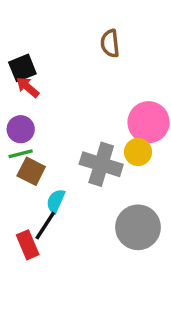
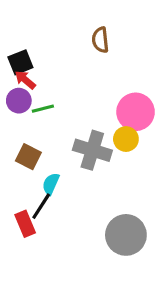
purple circle: (21, 129) -> (19, 101), moved
green line: (21, 154) -> (43, 109), moved
gray circle: (138, 227) -> (126, 235), moved

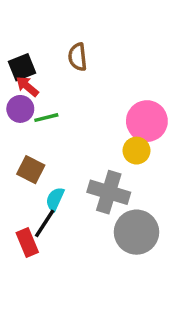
brown semicircle: (100, 40) -> (78, 57), moved
gray cross: (92, 150) -> (109, 192), moved
gray circle: (126, 235) -> (136, 232), moved

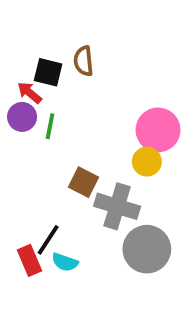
black square: (22, 67) -> (48, 72), moved, turned 36
green line: (46, 118) -> (50, 126), turned -65
brown square: (31, 170) -> (84, 182), moved
cyan semicircle: (55, 199) -> (65, 262), moved, turned -95

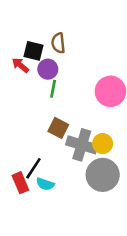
purple circle: (22, 117) -> (48, 69), moved
green line: (50, 126) -> (53, 89), moved
yellow circle: (147, 162) -> (103, 144), moved

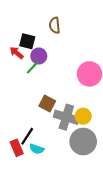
brown semicircle: (58, 43) -> (55, 25), moved
green line: (53, 89) -> (32, 68), moved, turned 32

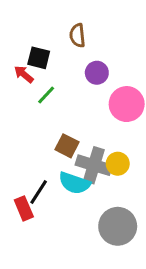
purple circle: (39, 56) -> (97, 73), moved
gray circle: (83, 142) -> (118, 226), moved
cyan semicircle: (37, 149) -> (74, 183), moved, size x1.5

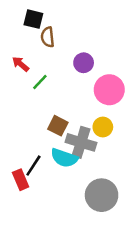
brown semicircle: (77, 35) -> (48, 37), moved
black square: (39, 58) -> (33, 19), moved
yellow circle: (118, 164) -> (103, 127), moved

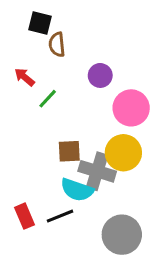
brown square: (58, 126) -> (69, 151), turned -30
yellow circle: (103, 127) -> (123, 153), size x1.5
black line: (33, 166) -> (60, 216), moved, turned 35

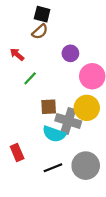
black square: (40, 23) -> (42, 14), moved
brown semicircle: (57, 45) -> (40, 32), turned -126
green line: (48, 99) -> (30, 78), moved
black line: (60, 216) -> (53, 168), moved

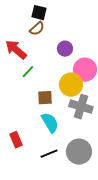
red arrow: (17, 54) -> (16, 50), size x1.6
yellow circle: (87, 108) -> (71, 85), moved
gray cross: (68, 121) -> (81, 107), moved
cyan semicircle: (54, 134) -> (50, 123), turned -140

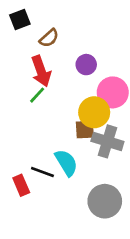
black square: (39, 13) -> (20, 19), moved, turned -35
red arrow: (16, 50) -> (41, 71), moved, turned -150
brown square: (45, 98) -> (85, 130), moved
black line: (49, 154) -> (42, 172), moved, turned 42

